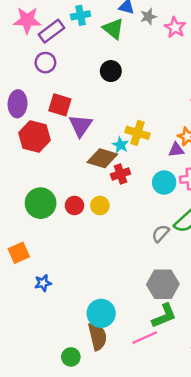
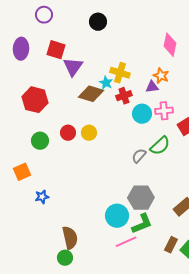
red hexagon: (34, 136) -> (35, 100), moved
red cross: (121, 174) -> (124, 96), moved
green circle: (41, 203) -> (40, 141), moved, size x0.7
cyan circle: (101, 313) -> (117, 216), moved
brown semicircle: (97, 336) -> (70, 238), moved

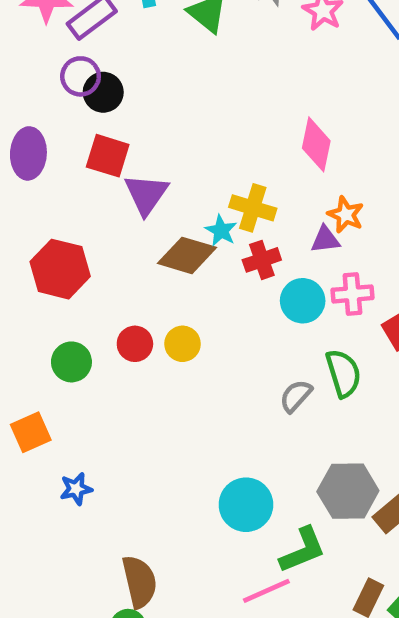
black circle: (98, 22) -> (103, 92), moved
pink diamond: (170, 45) -> (316, 144), moved
green semicircle: (160, 146) -> (343, 373), turned -65
gray hexagon: (141, 198) -> (348, 491), moved
cyan circle: (117, 216) -> (246, 505), moved

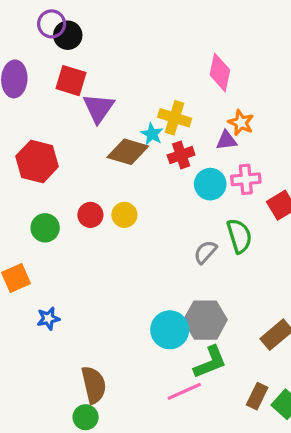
gray hexagon: (348, 491) -> (205, 320), moved

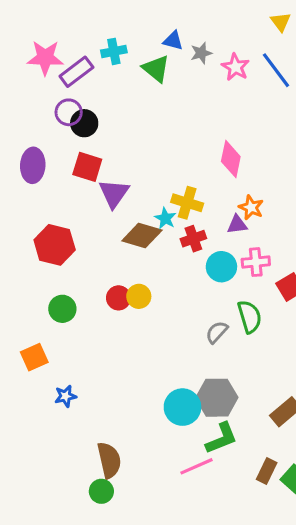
red circle: (90, 215) -> (119, 298), moved

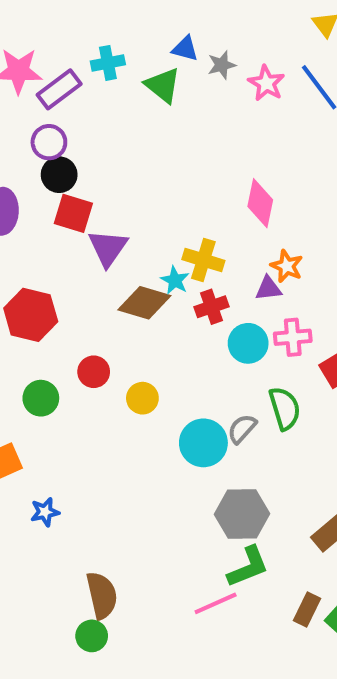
black circle: (84, 123) -> (59, 175), moved
yellow circle: (139, 296) -> (142, 398), moved
red circle: (119, 298) -> (94, 372), moved
cyan circle: (182, 407) -> (203, 443), moved

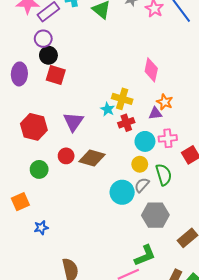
purple triangle: (108, 248) -> (73, 122), moved
brown diamond: (144, 303) -> (92, 158), moved
yellow circle: (142, 398) -> (140, 164), moved
gray hexagon: (242, 514) -> (155, 215), moved

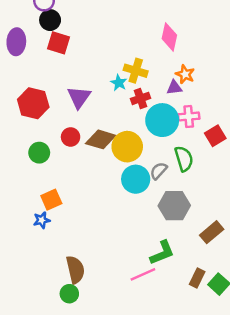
cyan circle: (145, 141) -> (162, 120), size x1.4
yellow circle: (140, 164) -> (127, 147), moved, size x1.6
orange square: (20, 202) -> (51, 200), moved

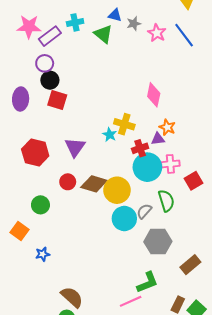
red cross: (140, 98) -> (140, 148), moved
green circle: (39, 153) -> (40, 205), moved
orange square: (51, 200) -> (19, 231), moved, turned -30
brown semicircle: (75, 270) -> (72, 297), turned -35

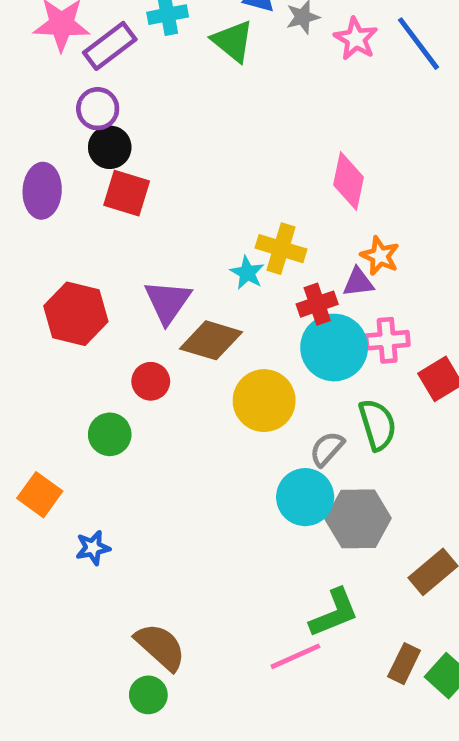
brown diamond: (94, 184) -> (211, 340), moved
green circle: (40, 205) -> (110, 434), moved
cyan circle: (124, 219) -> (305, 497), moved

